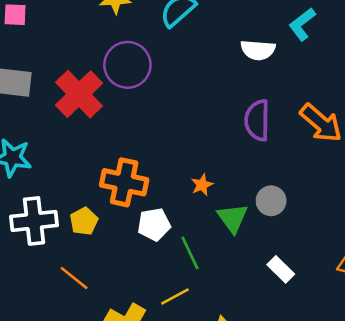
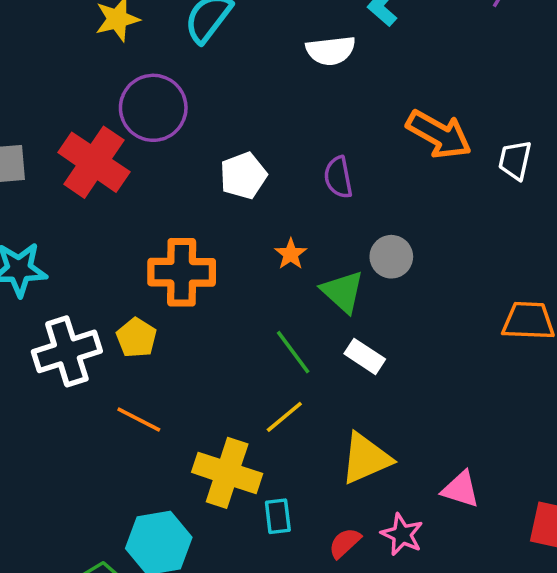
purple semicircle: (257, 120) -> (338, 177), moved, size x0.7
white pentagon: (154, 224) -> (243, 176), moved
white rectangle: (281, 269) -> (365, 356), moved

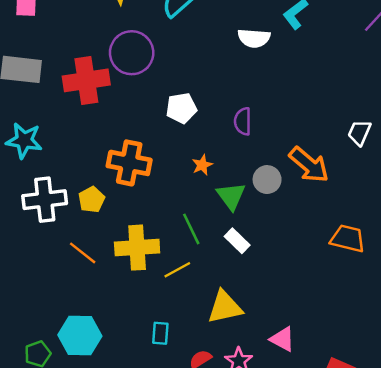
orange arrow: (439, 134) -> (309, 165), moved
red cross: (94, 162) -> (86, 80), turned 36
yellow cross: (227, 473) -> (137, 248), moved, turned -33

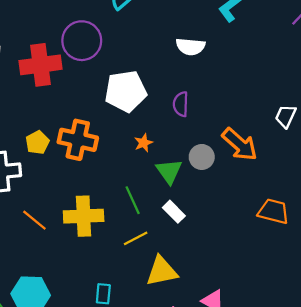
white semicircle: (254, 38) -> (190, 47), moved
white pentagon: (181, 108) -> (126, 91), size x1.5
yellow pentagon: (92, 200) -> (37, 143), moved
yellow line: (177, 270) -> (136, 238), moved

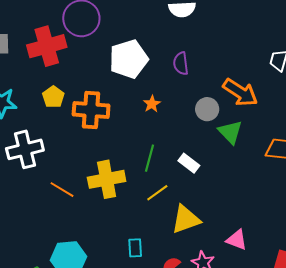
yellow pentagon: (37, 143) -> (53, 97), moved
green triangle: (169, 171) -> (230, 132), moved
green line: (133, 200) -> (150, 158), turned 48

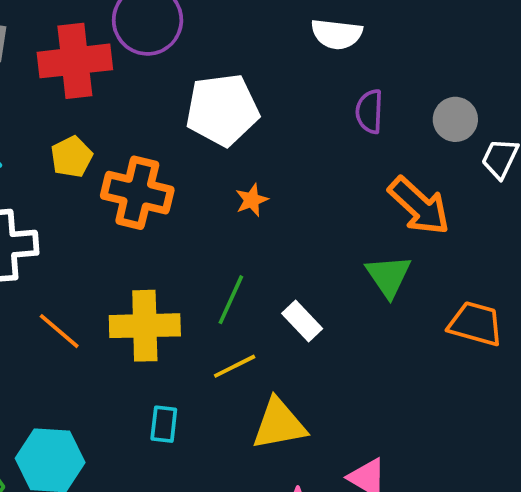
purple semicircle: (181, 63) -> (369, 111), moved
gray circle: (207, 109) -> (455, 119), moved
cyan rectangle: (135, 248) -> (164, 424), moved

